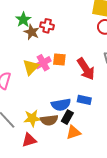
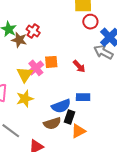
red cross: (47, 26) -> (33, 31), turned 32
red arrow: (86, 69) -> (79, 66), size x0.6
yellow star: (32, 118) -> (25, 99), moved

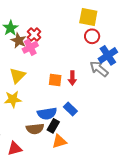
orange square: (51, 62) -> (55, 80), moved
red arrow: (79, 66) -> (72, 78), turned 32
pink cross: (36, 68) -> (30, 47), moved
blue rectangle: (83, 97) -> (70, 109), turned 32

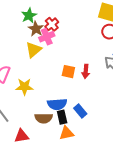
yellow triangle: (17, 76) -> (33, 50), moved
blue rectangle: (70, 109) -> (80, 111), moved
black rectangle: (53, 126) -> (62, 117), turned -48

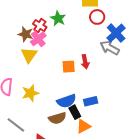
green star: (29, 16) -> (58, 18), moved
blue rectangle: (80, 111) -> (91, 101), turned -48

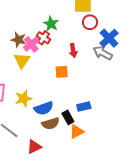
red cross: (40, 26) -> (43, 38), moved
red arrow: (85, 62) -> (73, 50), moved
blue semicircle: (66, 101) -> (44, 108), moved

